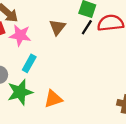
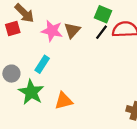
pink star: (20, 35) -> (52, 31), moved
green star: (20, 92) -> (31, 92), turned -30

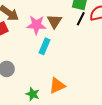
cyan rectangle: (42, 64) -> (45, 46), moved
green star: (31, 92) -> (33, 94), moved, size x0.6

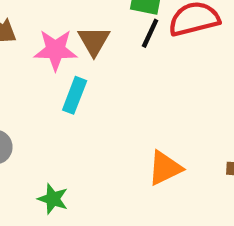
orange triangle: (57, 86) -> (165, 168), moved

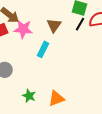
pink star: (55, 50) -> (23, 29), moved
orange triangle: (165, 168) -> (56, 98), moved

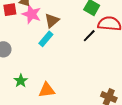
black line: (80, 24) -> (89, 36), moved
brown triangle: (54, 25) -> (52, 20), moved

